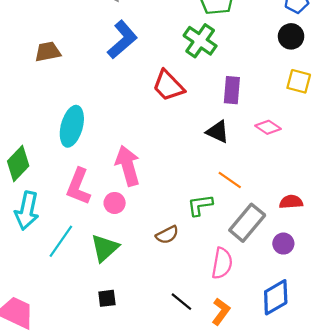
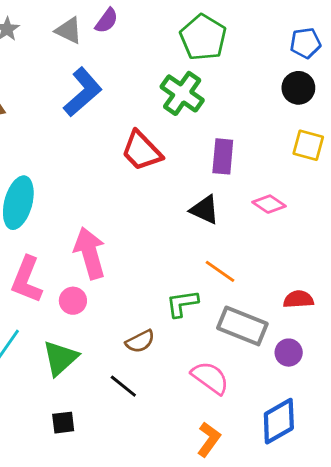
gray rectangle: (247, 223) -> (242, 326), turned 72
pink semicircle: (222, 263) -> (210, 378), turned -64
black line: (181, 302) -> (123, 386), moved

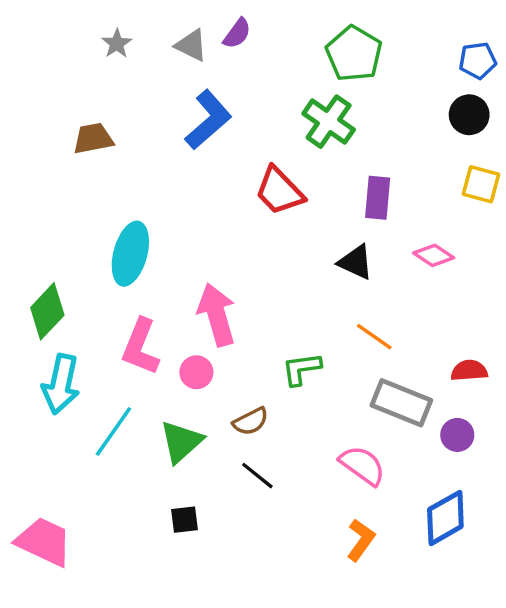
green L-shape: (182, 304) -> (301, 369), moved
brown semicircle: (140, 341) -> (251, 421), moved

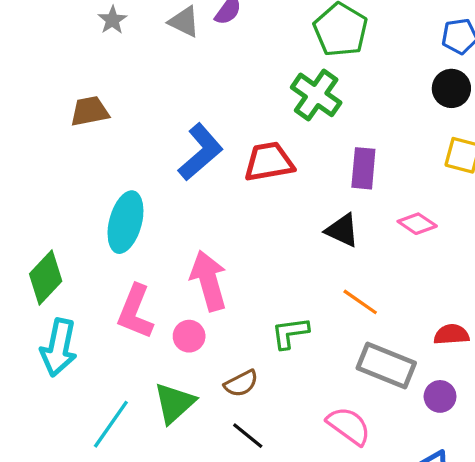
blue L-shape: (208, 120) -> (200, 152), moved
red trapezoid: (279, 191) -> (269, 162), turned 124
cyan line: (113, 432) -> (111, 424), moved

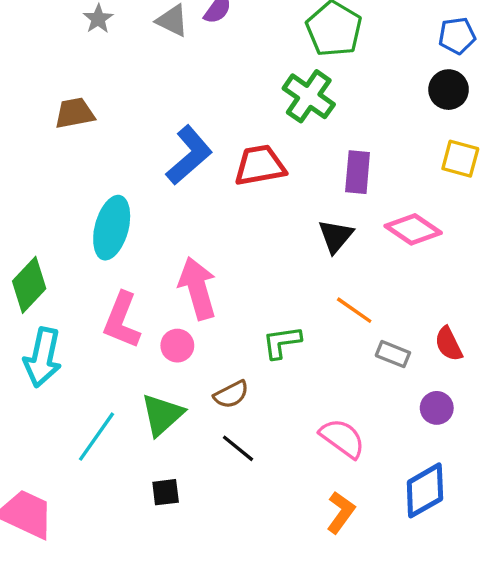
pink diamond: (417, 224) -> (413, 229), size x1.4
black triangle: (342, 230) -> (336, 236), turned 45
red semicircle: (451, 335) -> (449, 344), turned -112
gray rectangle: (386, 365) -> (393, 354), moved, size x0.6

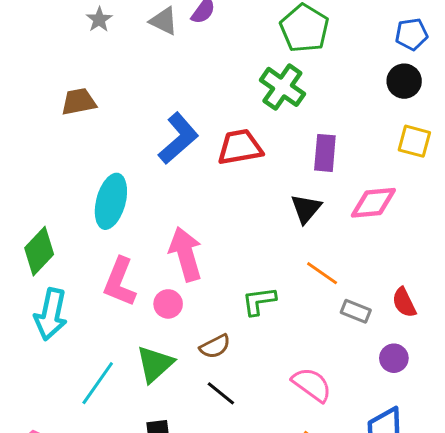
pink diamond: (413, 229) -> (373, 203), turned -39

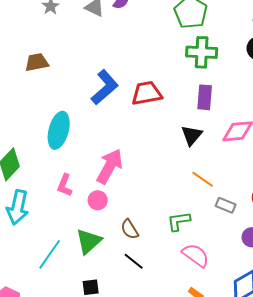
green cross: (282, 87) -> (202, 52), moved, turned -32
pink arrow: (186, 254) -> (110, 166), turned 45
pink L-shape: (120, 282) -> (65, 185), size x0.7
green L-shape: (259, 301) -> (179, 221), moved
brown semicircle: (215, 346) -> (130, 229), turned 85

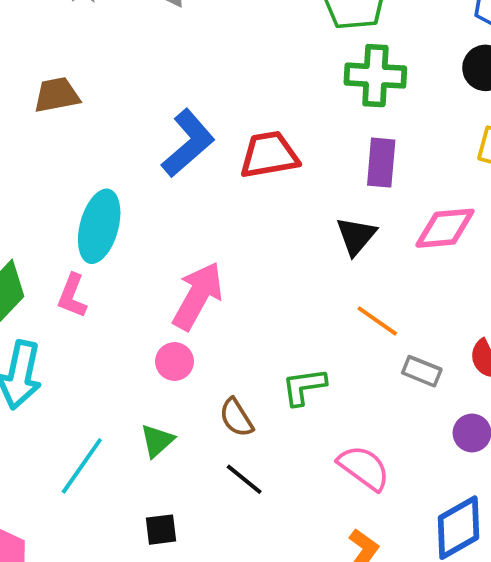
pink L-shape: (65, 185) -> (72, 296), moved
green L-shape: (179, 221) -> (304, 387), moved
green triangle: (89, 241) -> (157, 441), size x0.7

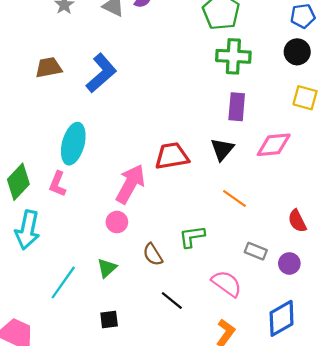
blue L-shape: (188, 143) -> (101, 73), moved
red trapezoid: (269, 155) -> (172, 156), moved
gray rectangle: (422, 371) -> (256, 251), moved
black line: (244, 479) -> (172, 300), moved

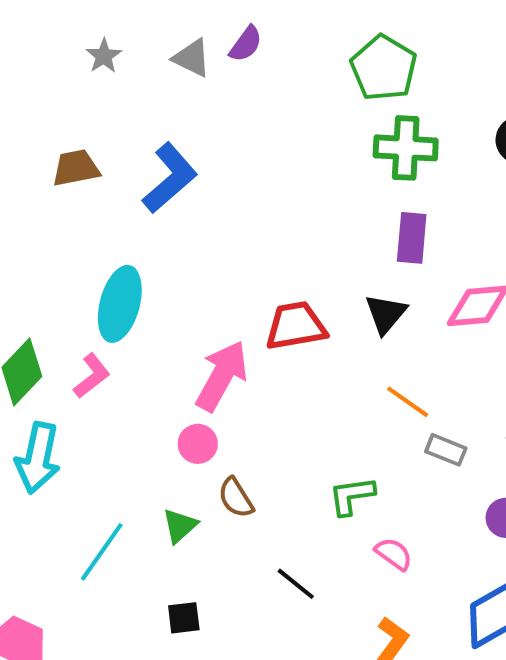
pink L-shape: (58, 184) -> (92, 376), turned -150
green L-shape: (192, 237) -> (352, 496), moved
gray rectangle: (256, 251) -> (446, 450), moved
brown semicircle: (153, 254) -> (236, 498), moved
pink semicircle: (227, 284) -> (394, 554), size x0.7

